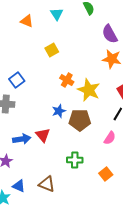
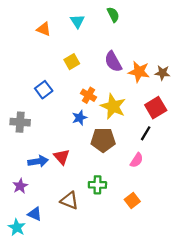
purple semicircle: (110, 34) -> (113, 62), moved
blue square: (17, 80) -> (44, 90), moved
blue star: (59, 111) -> (80, 118), moved
brown triangle: (47, 184) -> (69, 201), moved

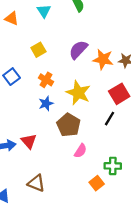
purple semicircle: (113, 62) -> (78, 50), turned 72
orange cross: (89, 95) -> (46, 80), moved
brown pentagon: (103, 140) -> (69, 125), turned 30
pink semicircle: (137, 160) -> (80, 151), moved
green cross: (97, 185) -> (113, 166), moved

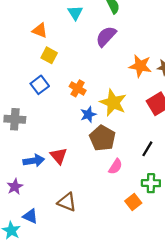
orange triangle: (12, 18) -> (40, 30), moved
yellow square: (38, 50) -> (49, 55), moved, turned -32
purple semicircle: (78, 50) -> (106, 36), moved
blue star: (46, 104) -> (88, 114), moved
black line: (110, 119) -> (147, 149), moved

